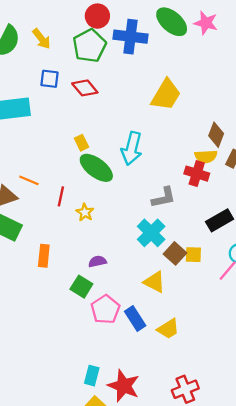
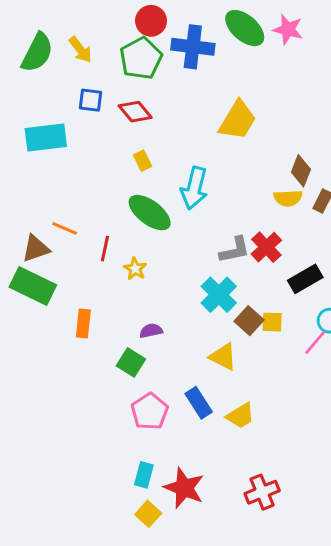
yellow rectangle: (81, 143) -> (142, 161), moved
red cross: (197, 174) -> (266, 247), moved, turned 30
pink pentagon: (105, 309) -> (150, 411), moved

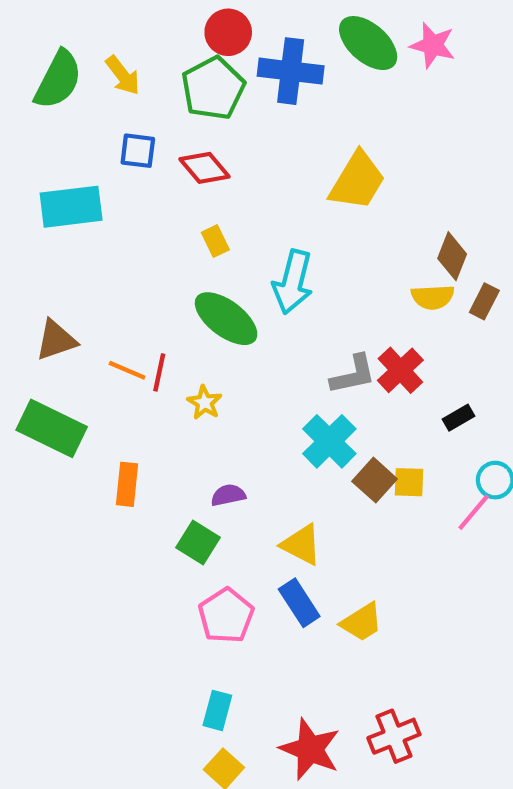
orange line: (65, 228) -> (127, 370), moved
brown triangle: (36, 249) -> (56, 340), moved
black rectangle: (305, 279) -> (459, 418), size x0.6
yellow triangle: (223, 357) -> (301, 545), moved
red star: (184, 488) -> (310, 749), moved

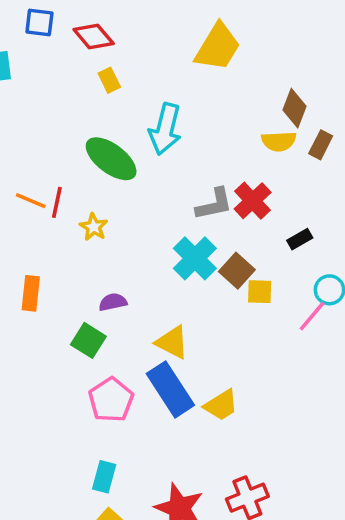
yellow rectangle: (215, 241) -> (109, 80), moved
brown square: (375, 480) -> (237, 271), moved
blue rectangle: (299, 603) -> (170, 389), size x1.4

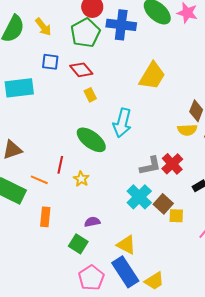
orange line: (31, 201) -> (39, 180), moved

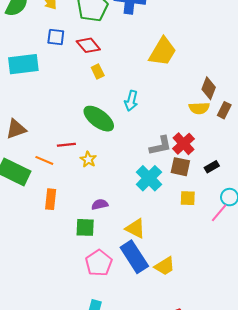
cyan arrow: (122, 123) -> (131, 101), size x0.7
red line: (60, 165) -> (66, 145), turned 72
brown square: (163, 204) -> (180, 167), moved, turned -30
green square: (78, 244) -> (85, 227), turned -30

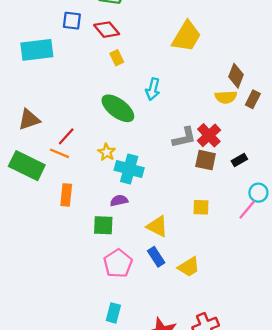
red line: (66, 145) -> (66, 136), moved, turned -42
cyan cross: (149, 178) -> (129, 169), moved, turned -30
yellow square: (188, 198) -> (201, 207), moved
blue rectangle: (134, 257) -> (156, 257), size x0.6

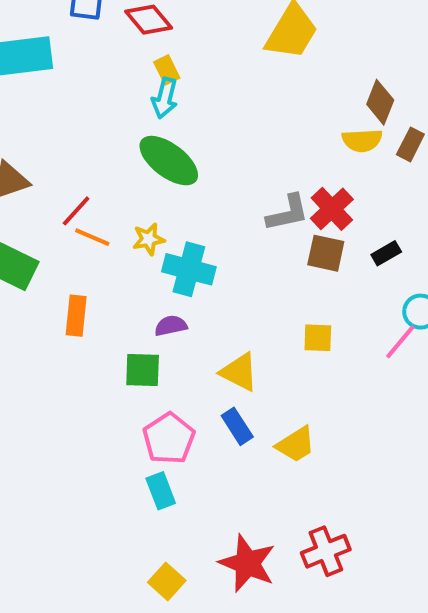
cyan arrow: (153, 89) -> (165, 98), moved
yellow star: (107, 152) -> (149, 239), turned 30
orange line: (59, 153) -> (92, 237), moved
cyan rectangle: (113, 313) -> (161, 491), moved, turned -36

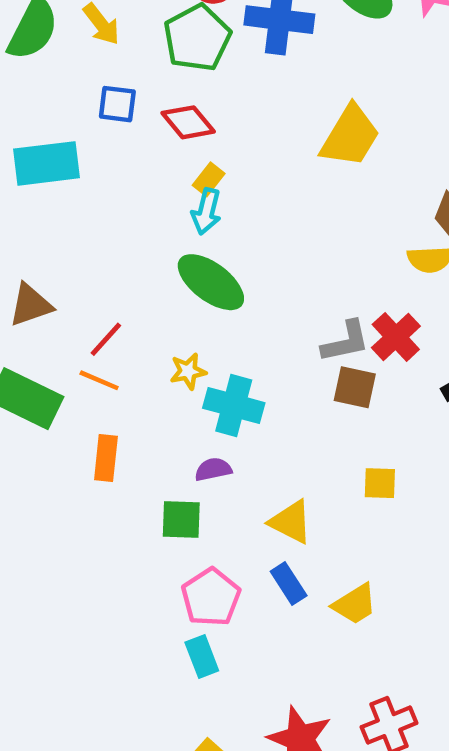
yellow rectangle: (167, 70) -> (209, 179), turned 64
orange line: (92, 237) -> (99, 380), moved
brown square: (326, 253) -> (355, 387), moved

